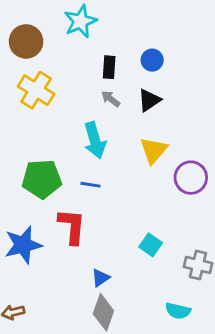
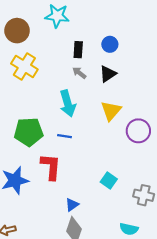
cyan star: (80, 21) -> (57, 16), turned 30

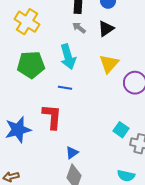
green pentagon: (29, 132) -> (31, 65), moved
cyan square: (109, 180) -> (121, 130), moved

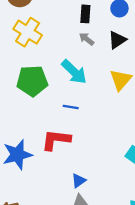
cyan arrow: (68, 57) -> (74, 72), turned -30
red L-shape: (52, 117) -> (56, 140), turned -88

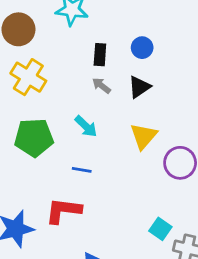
cyan arrow: (74, 72) -> (86, 126), size x0.7

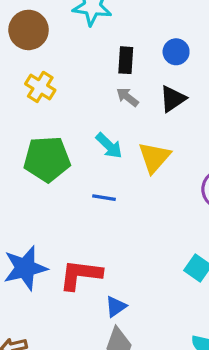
yellow cross: (28, 77) -> (40, 87), size x0.7
yellow triangle: (144, 136) -> (154, 157), moved
red L-shape: (63, 211) -> (80, 275), moved

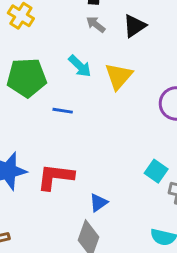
blue line: (104, 198) -> (63, 111), moved
blue triangle: (116, 307) -> (99, 203), moved

